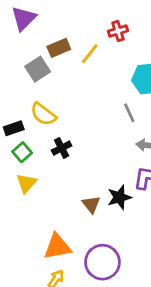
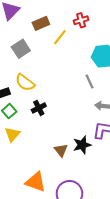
brown rectangle: (59, 48) -> (41, 23), moved
orange triangle: (57, 247) -> (36, 182), turned 30

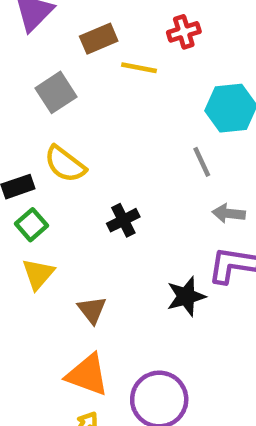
yellow line: (60, 37) -> (139, 68), turned 63
black cross: (39, 108) -> (123, 220), moved
brown triangle: (61, 150) -> (92, 310), moved

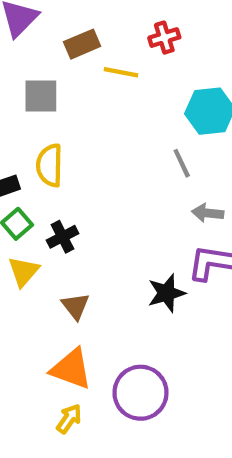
gray square: (56, 92) -> (41, 96), turned 33
yellow semicircle: (65, 164) -> (50, 165), turned 54
black cross: (123, 220) -> (63, 237), moved

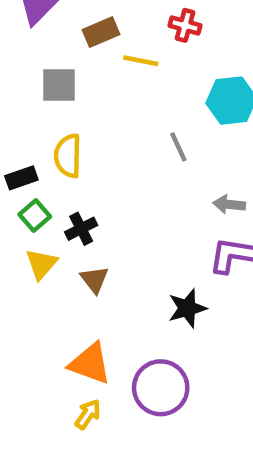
red cross: (164, 38) -> (185, 25), turned 32
gray line: (182, 163) -> (178, 147), moved
black star: (166, 293) -> (187, 308), moved
brown triangle: (76, 306) -> (94, 280), moved

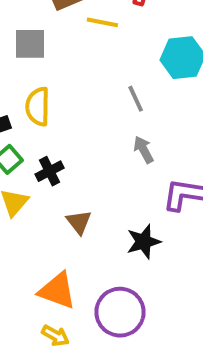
gray arrow: (229, 204) -> (143, 150), moved, turned 56
brown triangle: (94, 280) -> (79, 222), moved
yellow arrow: (88, 414) -> (55, 336), turned 84

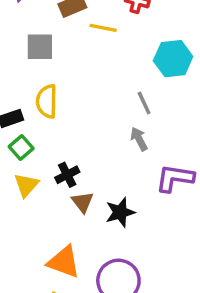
gray line: (136, 99) -> (144, 103), moved
black cross: (50, 171) -> (67, 175), moved
black star: (143, 242) -> (120, 212), moved

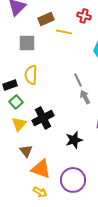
gray line: (144, 103) -> (78, 80), moved
black cross: (67, 175) -> (43, 118), size x1.5
brown triangle: (83, 202) -> (26, 151), moved

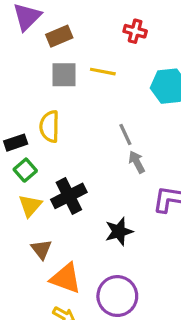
brown rectangle: (46, 19) -> (59, 36), moved
yellow line: (64, 32) -> (103, 72), moved
gray square: (27, 43) -> (64, 75), moved

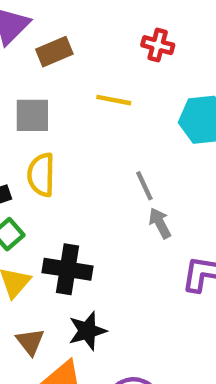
gray square: (64, 75) -> (32, 115), moved
black cross: (69, 196) -> (68, 269), turned 36
black star: (119, 231) -> (87, 331), moved

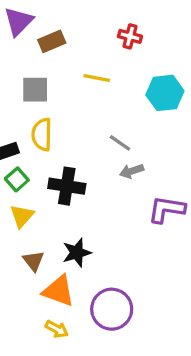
gray line: (144, 186) -> (120, 143), turned -30
gray arrow: (160, 223) -> (132, 171), turned -80
black cross: (68, 269) -> (67, 186), moved

